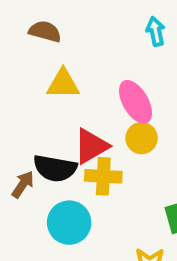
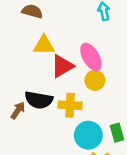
red triangle: (91, 146) -> (62, 66), moved
cyan circle: (69, 223) -> (88, 135), moved

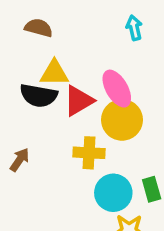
yellow circle: (95, 80) -> (122, 120), size x1.5
black semicircle: (39, 100) -> (39, 96), moved

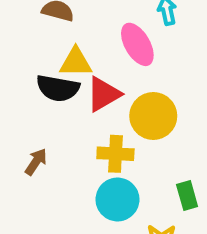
pink ellipse: (117, 89) -> (137, 44), moved
cyan circle: (113, 193) -> (117, 199), moved

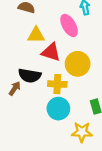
black semicircle: (58, 88) -> (30, 76), moved
red triangle: (104, 94) -> (51, 52), turned 48

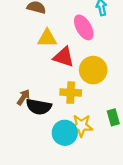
black semicircle: (30, 76) -> (39, 107), moved
cyan circle: (58, 109) -> (65, 133), moved
yellow star: (82, 132) -> (81, 126), moved

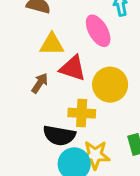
brown arrow: (23, 97) -> (40, 83), moved
black semicircle: (39, 107) -> (59, 135), moved

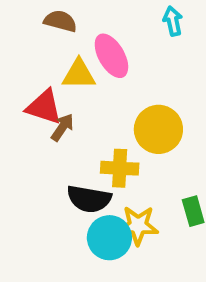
pink ellipse: (98, 31) -> (111, 56), moved
red triangle: (73, 68) -> (44, 107), moved

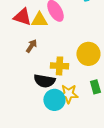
red triangle: (44, 107) -> (22, 17), moved
yellow circle: (158, 129) -> (88, 54), moved

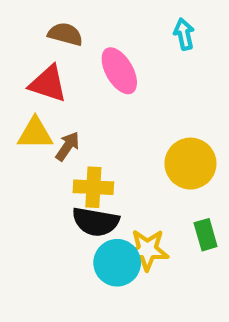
yellow triangle: (39, 20) -> (35, 133), moved
yellow cross: (59, 66) -> (93, 187), moved

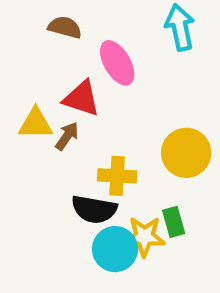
cyan arrow: (184, 34) -> (180, 27), size x1.5
red triangle: (48, 84) -> (82, 98), moved
yellow cross: (93, 187) -> (117, 176), moved
green rectangle: (206, 235) -> (174, 222), moved

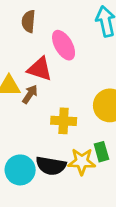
brown semicircle: (65, 27) -> (29, 21), turned -100
black semicircle: (94, 209) -> (51, 166), moved
cyan circle: (115, 249) -> (20, 170), moved

